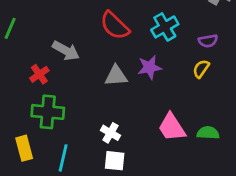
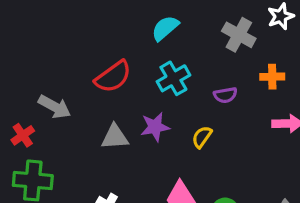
red semicircle: (115, 26) -> (113, 77), turned -80
yellow semicircle: (201, 69) -> (202, 137), moved

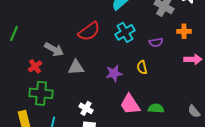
purple star: (155, 127) -> (114, 73), moved
gray triangle: (115, 137) -> (76, 67), moved
yellow semicircle: (202, 137) -> (142, 67), turned -48

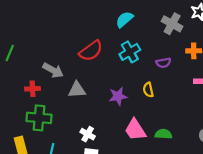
red cross: (35, 66) -> (33, 89), turned 32

